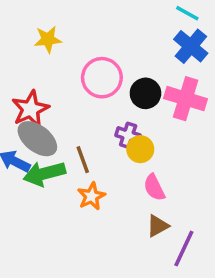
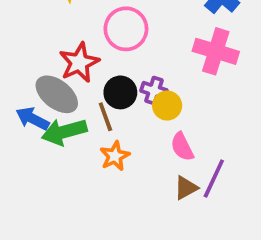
black circle: (145, 93) -> (120, 92), moved
red star: (30, 109) -> (79, 63), moved
purple line: (184, 249) -> (214, 178), moved

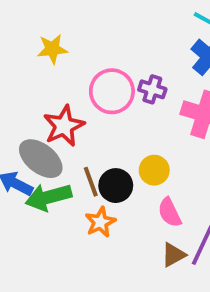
purple cross: (154, 91) -> (152, 89), moved
black circle: (120, 92) -> (116, 186), moved

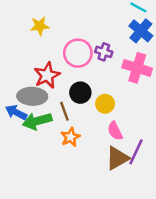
gray ellipse: (41, 159) -> (32, 96), turned -36
black circle: (116, 186) -> (80, 93), moved
brown triangle: (173, 255) -> (117, 158), size x1.5

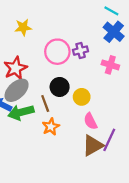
purple cross: (104, 52) -> (81, 51), turned -32
pink cross: (137, 68) -> (110, 65), size x0.7
red star: (47, 75) -> (15, 68), moved
gray ellipse: (32, 96) -> (17, 90), turned -45

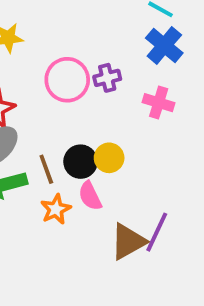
black circle: (60, 87) -> (81, 162), moved
pink semicircle: (90, 121) -> (90, 196), moved

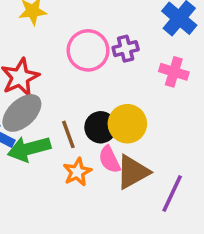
yellow circle: (109, 158) -> (127, 124), size x1.4
brown triangle: (128, 242) -> (133, 172), moved

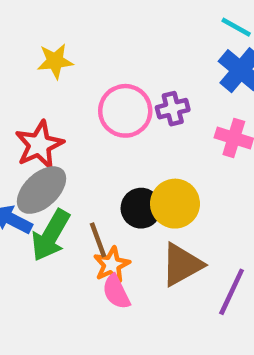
brown line: (68, 134) -> (98, 240), moved
green arrow: (29, 149) -> (51, 235), turned -45
pink semicircle: (109, 159) -> (116, 292), moved

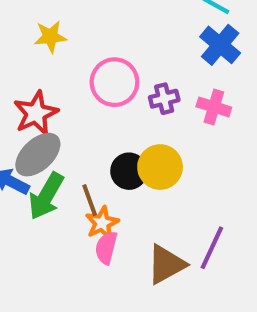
purple cross: (173, 109) -> (164, 99), moved
brown triangle: (182, 265) -> (166, 264), moved
pink semicircle: (116, 292) -> (106, 248), turned 40

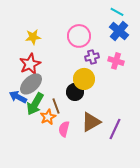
yellow star: (50, 37) -> (33, 37), moved
pink circle: (114, 82) -> (79, 36), moved
yellow circle: (160, 167) -> (84, 79), moved
orange star: (102, 223) -> (48, 117), moved
brown triangle: (166, 264) -> (91, 122), moved

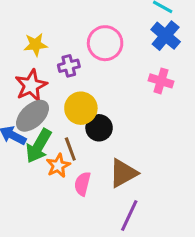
purple cross: (92, 57) -> (69, 66), moved
yellow circle: (84, 79) -> (81, 108), moved
purple line: (115, 129) -> (129, 216), moved

